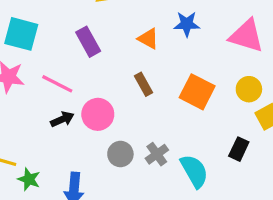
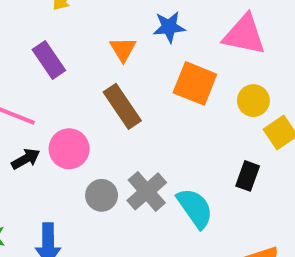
orange triangle: (148, 39) -> (123, 49), turned 35
brown rectangle: (143, 84) -> (122, 106), size x1.5
orange square: (197, 92) -> (195, 83), moved
gray cross: (157, 154) -> (147, 191), size x1.4

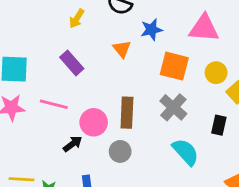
brown rectangle: (122, 106) -> (127, 113), moved, turned 44
black arrow: (26, 159) -> (73, 144), moved
gray cross: (147, 191) -> (173, 107), moved

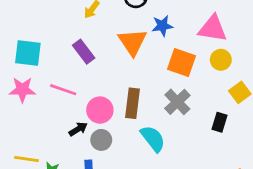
orange triangle: (122, 49) -> (132, 42), size x1.6
yellow circle: (216, 73) -> (221, 60), moved
gray circle: (120, 151) -> (101, 140), moved
cyan semicircle: (185, 152) -> (153, 139), moved

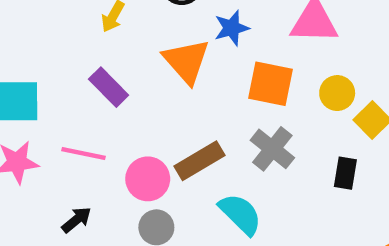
yellow circle: (221, 60) -> (337, 93), moved
brown rectangle: (132, 103) -> (199, 161), turned 60
black arrow: (78, 129) -> (76, 220), moved

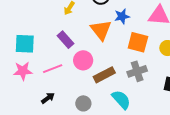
gray cross: (272, 149) -> (137, 71), turned 30
pink line: (84, 153) -> (53, 69), turned -36
pink circle: (148, 179) -> (83, 60), moved

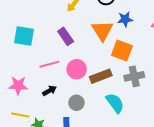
orange square: (138, 42) -> (122, 51), moved
pink circle: (83, 60) -> (77, 69), moved
pink star: (23, 71) -> (18, 86), moved
black arrow: (48, 98) -> (49, 91), moved

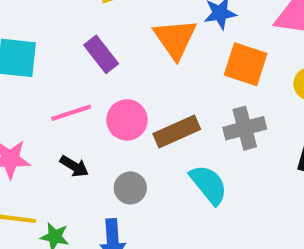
orange square: (122, 51) -> (246, 64), moved
black arrow: (49, 91) -> (74, 166), turned 64

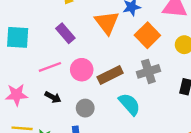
orange square: (246, 64) -> (147, 35), turned 30

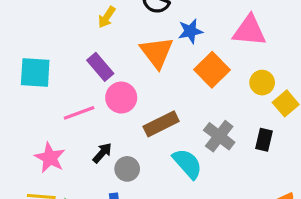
pink circle: (82, 70) -> (121, 98), moved
gray cross: (148, 71) -> (219, 136), moved, turned -35
pink star: (17, 95) -> (50, 158), moved, turned 30
black arrow: (53, 97) -> (102, 153), moved, turned -77

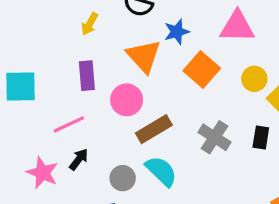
purple rectangle: (100, 67) -> (87, 76), turned 40
pink circle: (121, 98) -> (127, 100), moved
black arrow: (102, 153) -> (79, 159), moved
cyan semicircle: (187, 164) -> (161, 171), moved

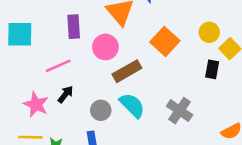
orange square: (202, 70) -> (165, 41), moved
gray cross: (215, 137) -> (180, 111), moved
black rectangle: (261, 137) -> (212, 69), moved

